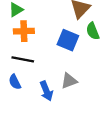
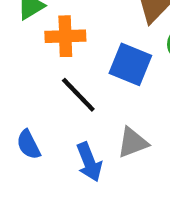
orange cross: (24, 31) -> (65, 36), moved
black line: (23, 59) -> (78, 95), moved, turned 35

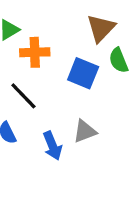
black line: (78, 95) -> (23, 96), moved

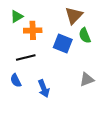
black line: (23, 96) -> (26, 57), turned -60
gray triangle: (85, 131) -> (87, 79), moved

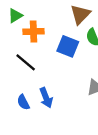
black line: (26, 57) -> (26, 62), turned 54
blue semicircle: (16, 80) -> (23, 102), moved

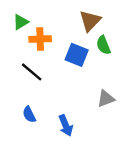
blue arrow: (46, 98) -> (66, 125), moved

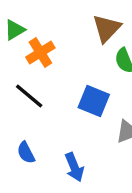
orange cross: (40, 39) -> (40, 52), turned -30
blue square: (77, 55) -> (94, 101), moved

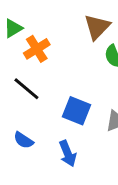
blue square: (94, 101) -> (77, 111), moved
blue semicircle: (26, 153) -> (24, 140), turned -30

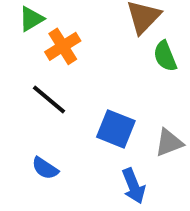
blue arrow: (68, 154) -> (134, 186), moved

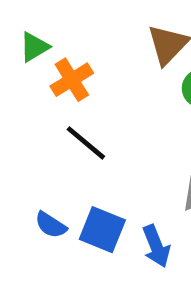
black line: (49, 99) -> (86, 143), moved
blue square: (116, 129) -> (102, 230), moved

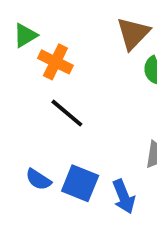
orange cross: (72, 80) -> (55, 62), turned -32

